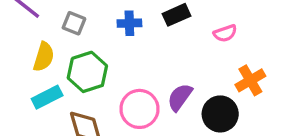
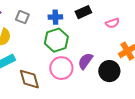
green hexagon: (87, 72) -> (56, 40), moved

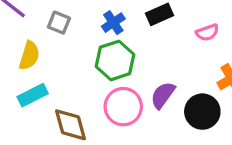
blue cross: (55, 17) -> (113, 23), turned -32

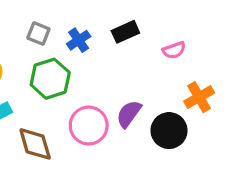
gray square: (59, 23) -> (38, 33), moved
green hexagon: (115, 60) -> (50, 79), moved

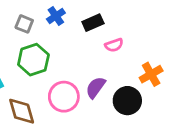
blue cross: (79, 40) -> (56, 16), moved
pink semicircle: (174, 50) -> (114, 45), moved

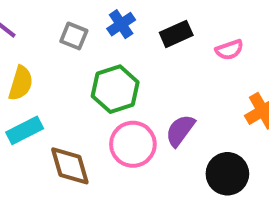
pink semicircle: (114, 45) -> (229, 50), moved
green hexagon: (33, 60) -> (115, 89), moved
black circle: (127, 101) -> (227, 174), moved

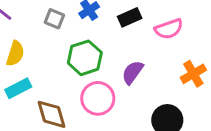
pink semicircle: (229, 50) -> (169, 29), size x1.4
purple semicircle: (180, 130) -> (133, 72), moved

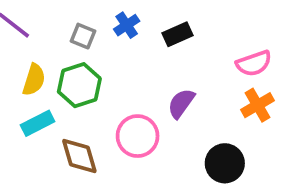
pink semicircle: (169, 29) -> (254, 63), moved
green hexagon: (85, 58) -> (79, 85), moved

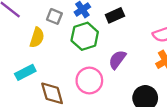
yellow semicircle: (34, 80) -> (37, 37), moved
green hexagon: (79, 85) -> (85, 36), moved

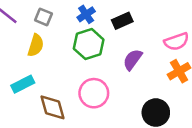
gray square: (54, 16) -> (43, 17), moved
purple semicircle: (117, 60) -> (133, 60), moved

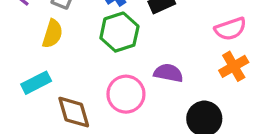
purple semicircle: (133, 60) -> (168, 73), moved, turned 65

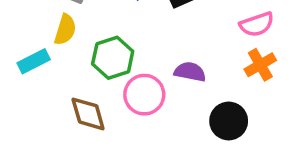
green hexagon: (119, 32) -> (113, 58), moved
cyan rectangle: (36, 83) -> (34, 61), moved

